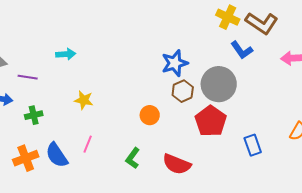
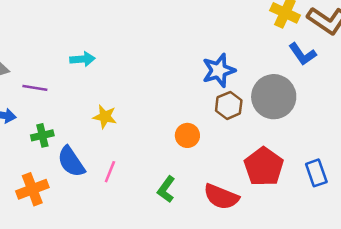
red pentagon: (211, 121) -> (264, 167), moved
blue semicircle: (57, 155) -> (71, 162), moved

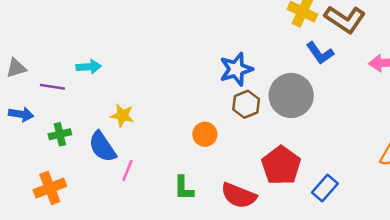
cyan arrow: (82, 59) -> (89, 67), moved
blue semicircle: (71, 162) -> (102, 147), moved
blue rectangle: (316, 173) -> (325, 188), moved, turned 60
green L-shape: (166, 189) -> (184, 188), turned -36

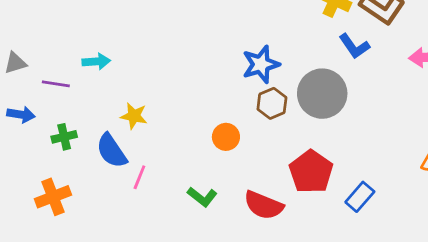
green L-shape: (184, 188) -> (202, 197), turned -52

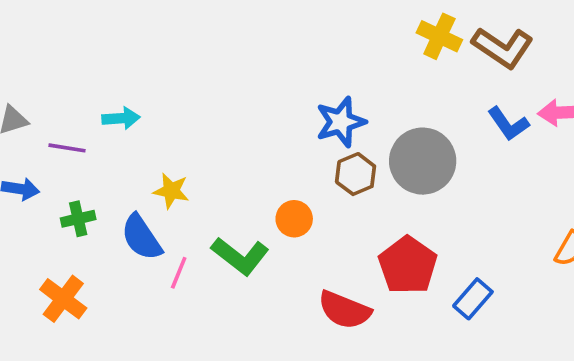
blue L-shape: (354, 46) -> (508, 124), moved
orange cross: (53, 197) -> (63, 299), turned -32
green L-shape: (202, 197) -> (240, 256), moved, size x1.4

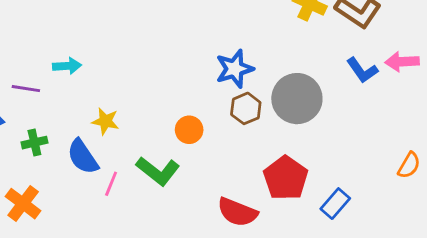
orange circle: (294, 219) -> (189, 130), moved

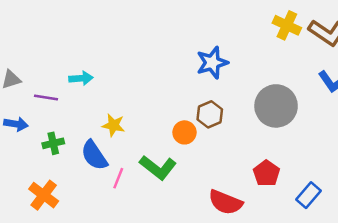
blue star: (235, 69) -> (212, 63), moved
brown hexagon: (246, 108) -> (210, 114), moved
red pentagon: (286, 178) -> (266, 173), size x0.7

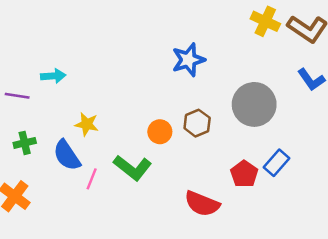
brown hexagon: (210, 114) -> (197, 123), moved
blue rectangle: (309, 195) -> (276, 163), moved

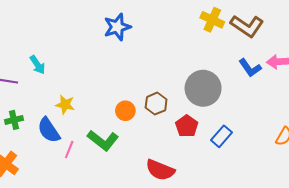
blue star: (188, 60) -> (117, 27), moved
cyan arrow: (53, 76) -> (38, 65), turned 60
red pentagon: (244, 174) -> (187, 126), moved

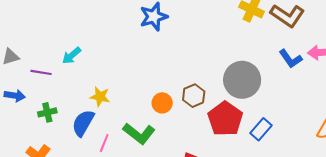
cyan arrow: (38, 65) -> (72, 56), turned 84
red pentagon: (187, 126) -> (225, 119), size x1.5
blue semicircle: (49, 130) -> (83, 123), turned 64

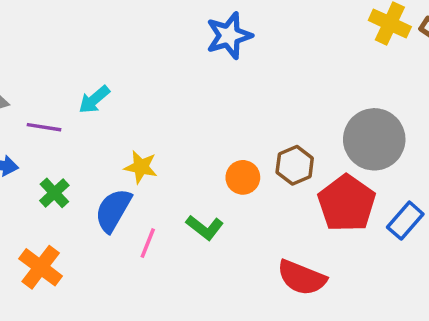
green cross: (47, 112) -> (54, 193), turned -30
green L-shape: (139, 133) -> (205, 228), size x0.7

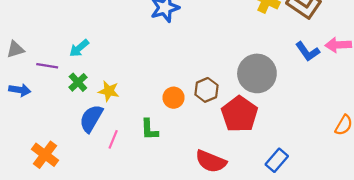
green cross: (54, 193) -> (78, 82), moved
blue rectangle: (405, 221) -> (277, 160), moved
green L-shape: (205, 228) -> (149, 129), turned 50

